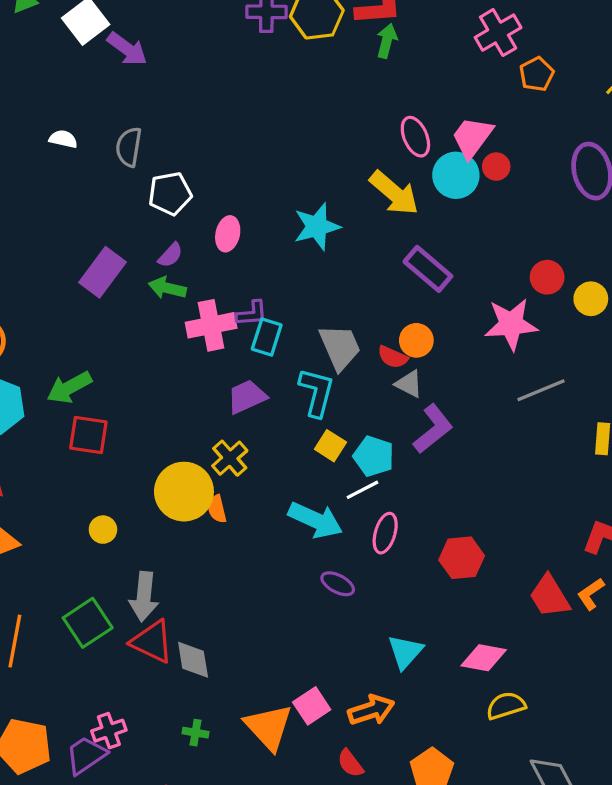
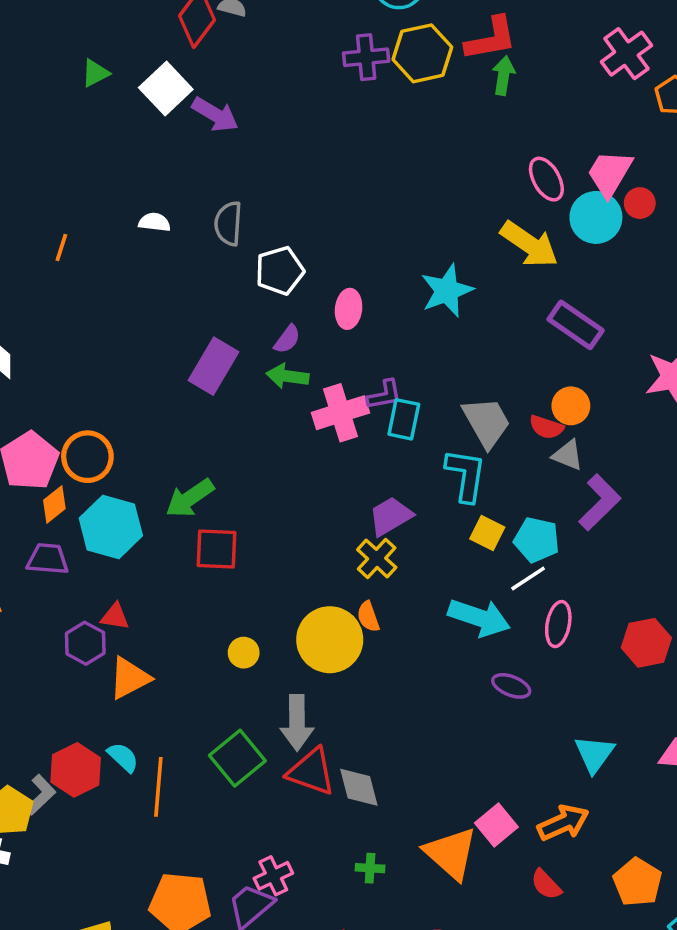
purple trapezoid: (247, 397) -> (390, 516), moved
yellow circle: (184, 492) -> (330, 640), moved

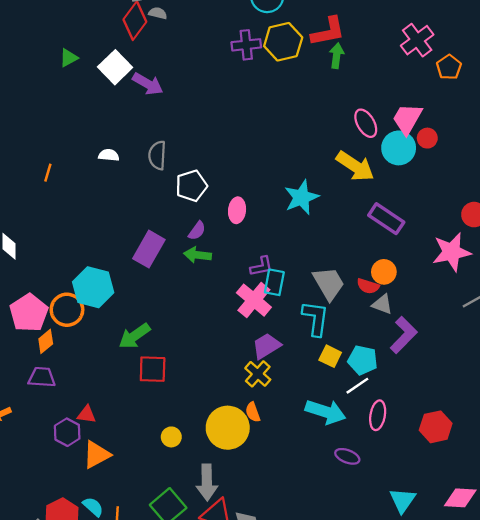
pink cross: (340, 413) -> (254, 300), moved, turned -32
cyan hexagon: (111, 527) -> (93, 287), moved

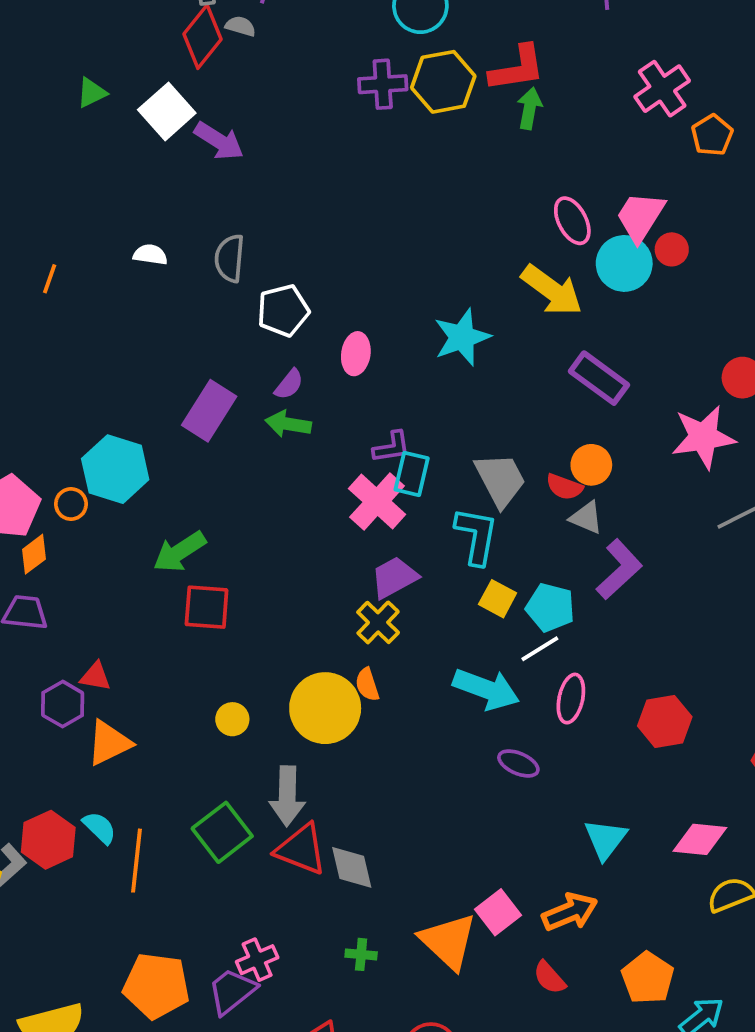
orange circle: (67, 310) -> (71, 504), size x0.6

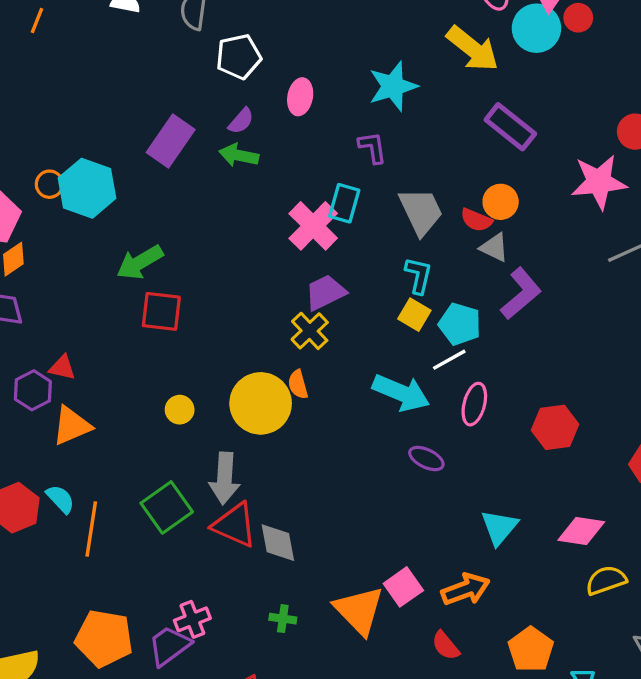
purple L-shape: (391, 447) -> (373, 147), moved, turned -92
orange circle: (71, 504) -> (49, 184), moved
cyan L-shape: (476, 536) -> (419, 275), moved, size x0.7

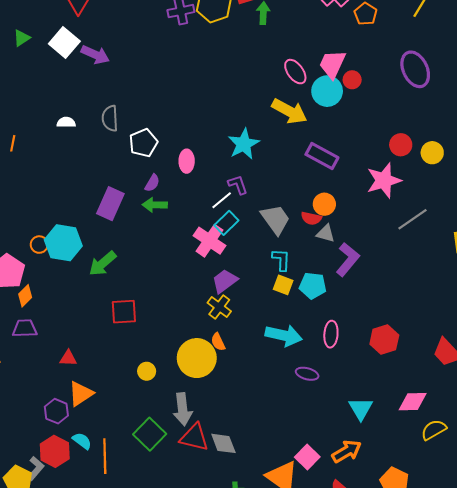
cyan rectangle: (344, 203) -> (226, 223), turned 40
green arrow: (140, 262) -> (103, 264), moved
white line: (449, 360) -> (222, 200), moved
purple hexagon: (33, 390) -> (56, 411), moved

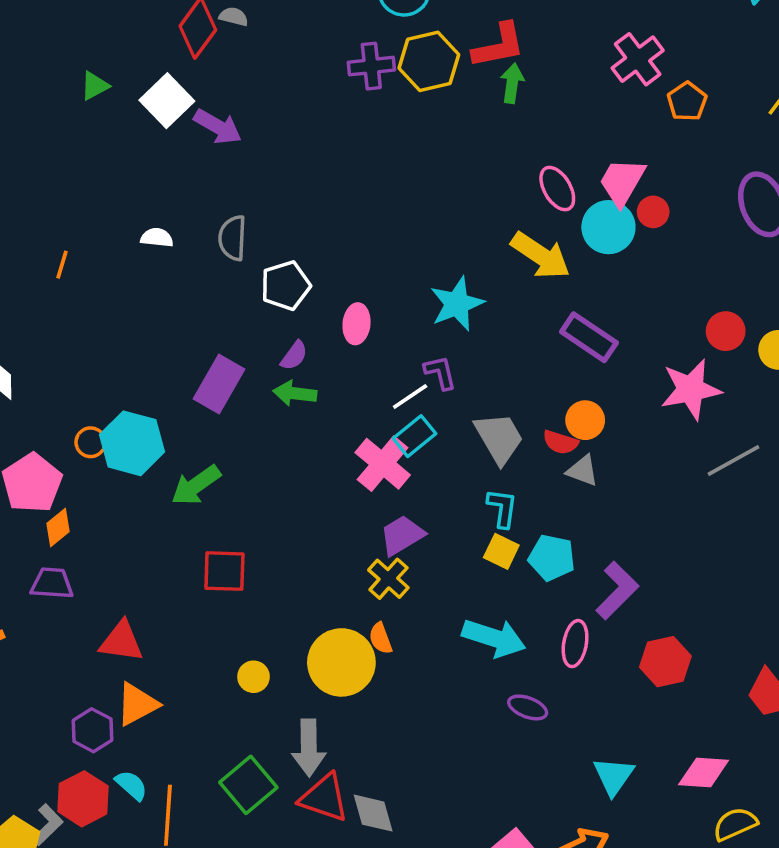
purple L-shape: (348, 259) -> (617, 591), moved
red triangle: (68, 358) -> (121, 641), size x1.5

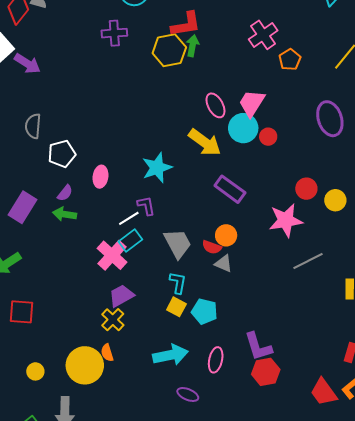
yellow hexagon: (429, 61) -> (169, 50), moved
red circle: (653, 212) -> (268, 137), moved
purple L-shape: (617, 591) -> (258, 347), moved, turned 116
cyan arrow: (494, 638) -> (170, 355), turned -32

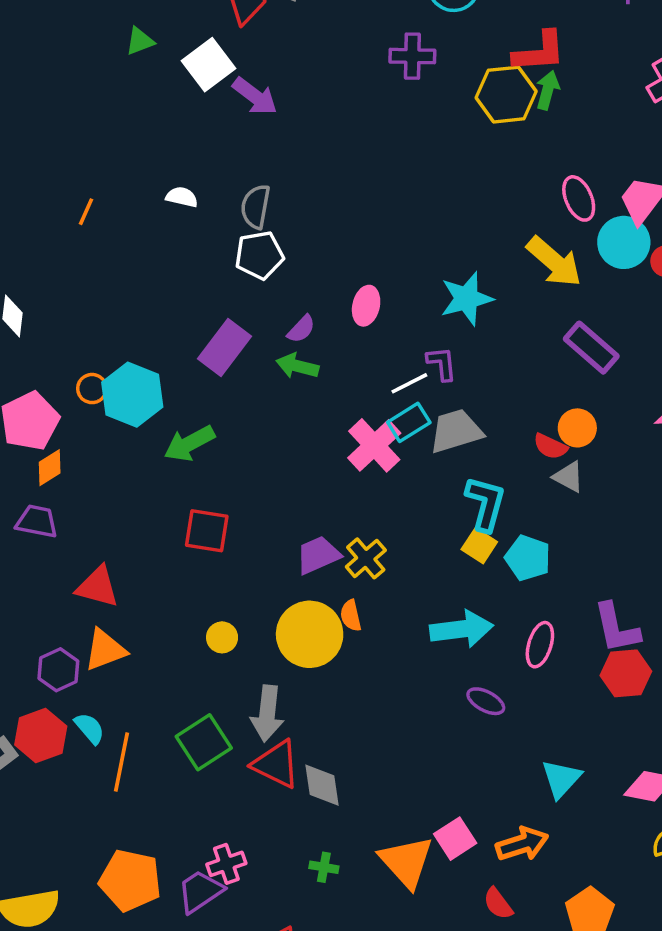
white pentagon: (62, 154) -> (259, 255), moved
gray trapezoid: (178, 243) -> (456, 431), moved, turned -84
cyan L-shape: (178, 283) -> (486, 504), size x1.4
purple trapezoid: (121, 296) -> (318, 555), moved

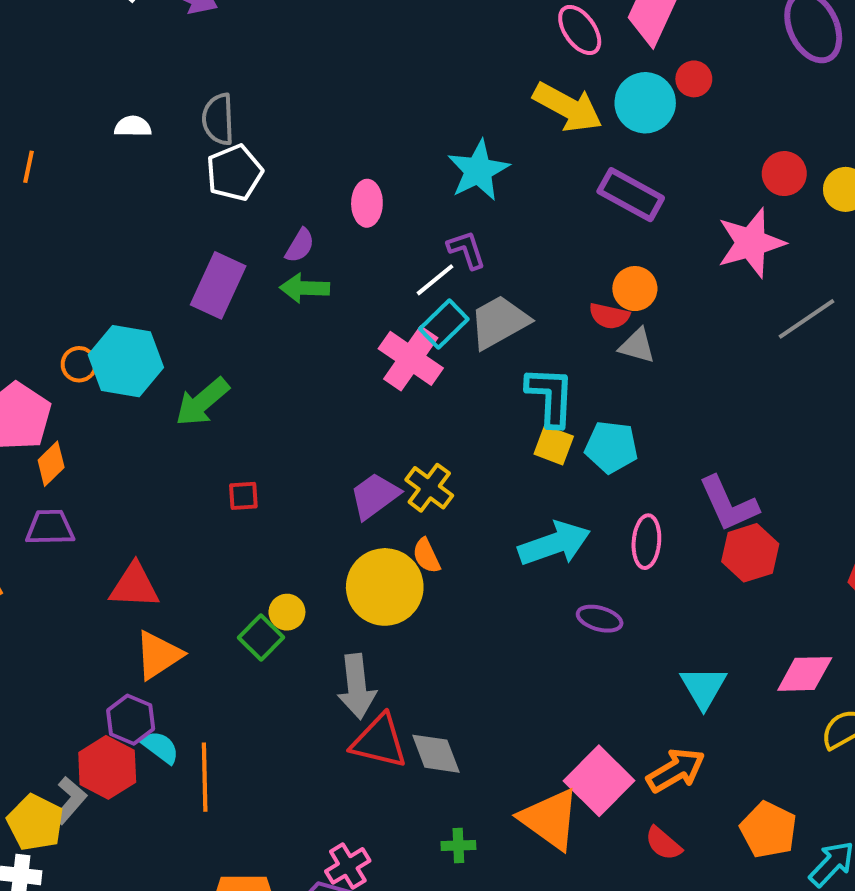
cyan circle: (624, 242) -> (645, 103), moved
red square: (207, 531) -> (243, 496), size x0.6
purple hexagon: (58, 670) -> (131, 720), moved
green square: (204, 742) -> (261, 638), moved, size x0.7
pink square: (455, 839) -> (599, 781), size x1.4

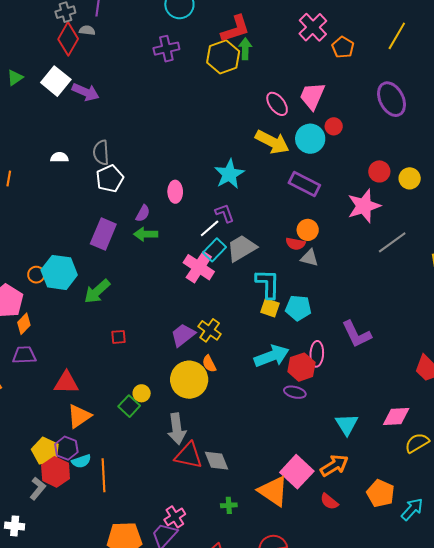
red hexagon: (750, 553) -> (301, 367), moved
cyan semicircle: (160, 747) -> (81, 461), turned 126
yellow pentagon: (35, 822) -> (46, 451), moved

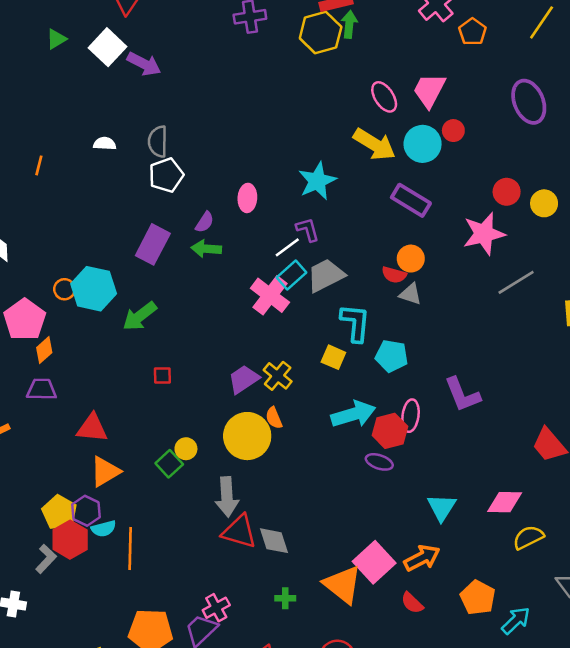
yellow square: (270, 308) -> (333, 357), moved

